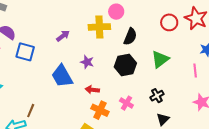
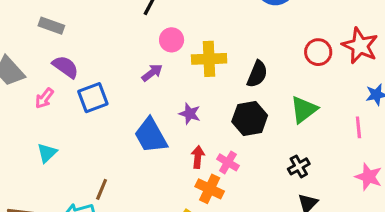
pink circle: (116, 12) -> (172, 40), moved
blue square: (25, 52) -> (93, 98), turned -36
red arrow: (92, 90) -> (198, 157), turned 88
pink cross: (126, 103) -> (228, 162), moved

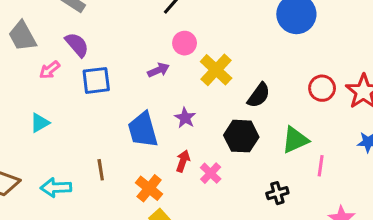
yellow cross: (209, 59) -> (216, 70), turned 32
pink line: (358, 127) -> (321, 166), moved
brown line: (102, 189) -> (101, 170), moved, turned -45
orange cross: (210, 189) -> (149, 188), moved

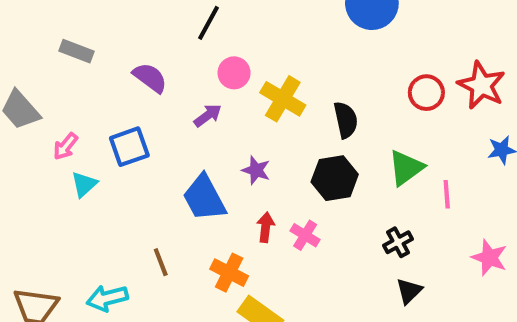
purple semicircle: (77, 45) -> (150, 78), moved
black semicircle: (259, 95) -> (346, 120), turned -36
cyan triangle: (40, 123) -> (84, 184), moved

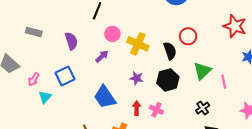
purple semicircle: (150, 78) -> (71, 41), turned 42
red circle: (426, 93) -> (188, 36), moved
purple star: (256, 170) -> (137, 78), moved

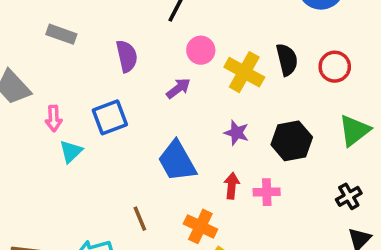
black semicircle: (170, 51) -> (287, 60), moved
pink arrow: (34, 79) -> (54, 118), turned -40
pink cross: (156, 110) -> (267, 192), turned -32

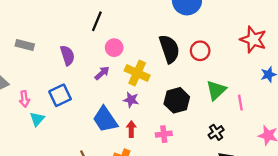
black semicircle: (287, 60) -> (169, 49), size x1.4
yellow cross: (244, 72) -> (137, 73), moved
purple star: (236, 133) -> (131, 100), moved
red arrow: (232, 186) -> (131, 129), moved

